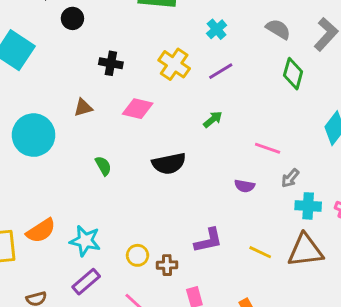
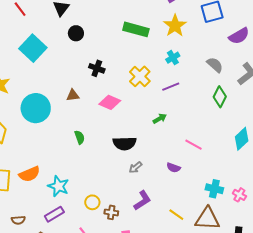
gray arrow: (290, 178) -> (135, 167), moved
purple L-shape: (208, 240) -> (142, 200), turned -30

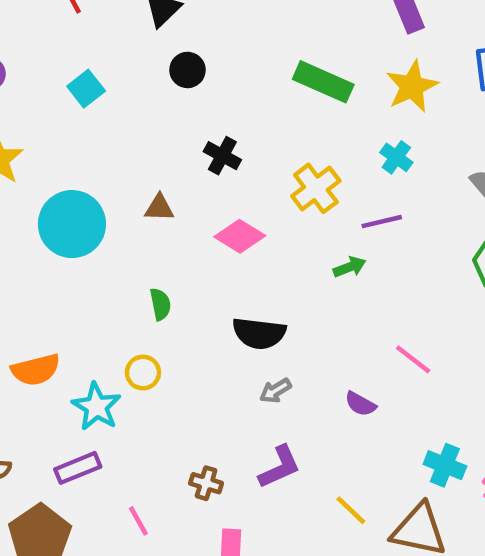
cyan square: (33, 48) -> (86, 89), size x0.6
cyan cross: (173, 58) -> (396, 157), turned -32
green arrow: (160, 119) -> (350, 267), moved
yellow circle: (92, 202) -> (143, 373), moved

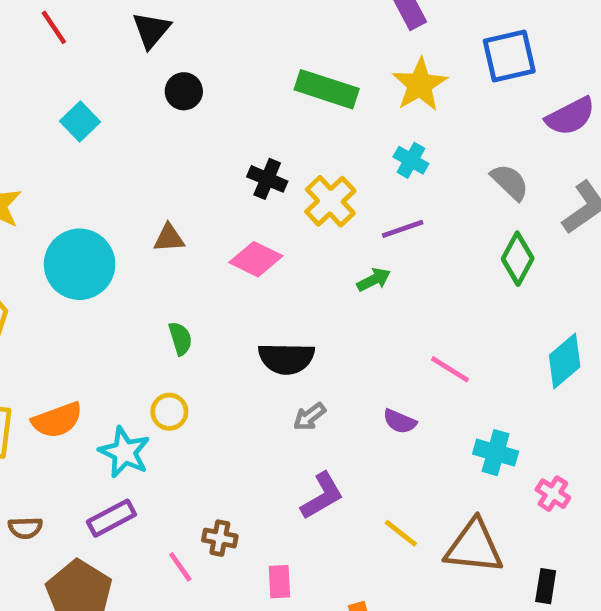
black cross: (222, 156) -> (267, 179), moved
cyan cross: (445, 465) -> (496, 453), moved
brown cross: (206, 483) -> (220, 538), moved

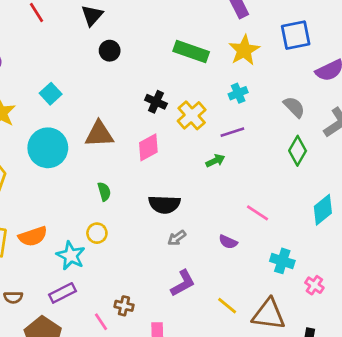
cyan square: (80, 122) -> (51, 94), moved
cyan cross: (411, 160) -> (238, 93), turned 36
brown triangle: (169, 238) -> (99, 134), size x1.6
pink diamond: (256, 259) -> (148, 147), turned -56

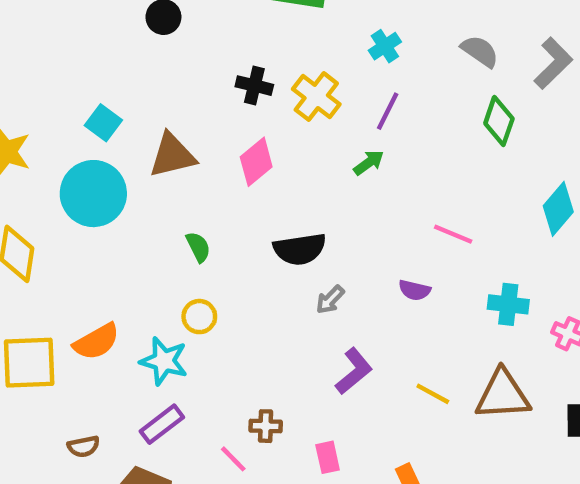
cyan square: (51, 94) -> (103, 123), moved
purple line: (232, 132) -> (388, 111), turned -35

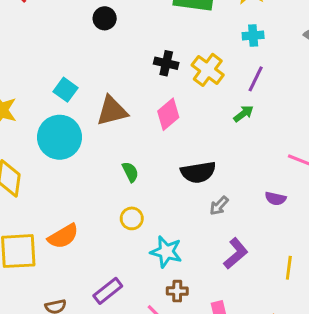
cyan cross: (385, 46) -> (253, 35), turned 30
cyan star: (164, 361) -> (166, 252), moved
yellow line: (433, 394) -> (289, 268), turned 70

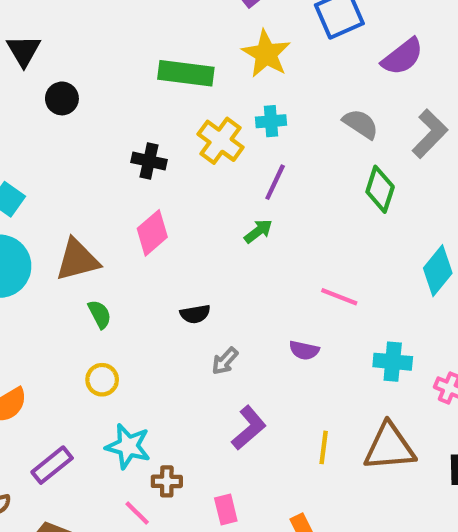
yellow cross: (208, 70) -> (221, 141), moved
brown triangle: (112, 111) -> (77, 260), moved
black semicircle: (198, 172) -> (195, 314), size x0.6
cyan star: (166, 252) -> (128, 446), moved
purple rectangle: (108, 291) -> (52, 465), moved

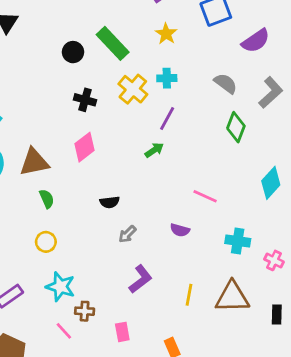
yellow star: (266, 54) -> (166, 34), size x0.7
green rectangle: (186, 73) -> (113, 43), turned 36
black circle: (62, 98) -> (73, 52), moved

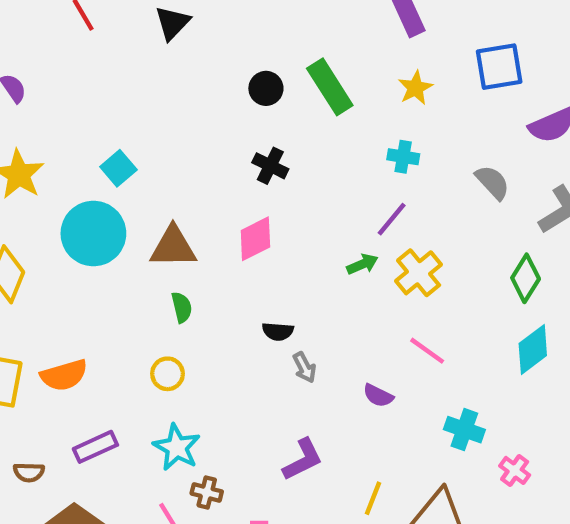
yellow cross: (133, 89) -> (419, 273), moved
green diamond: (236, 127) -> (526, 278), moved
gray arrow: (127, 234) -> (304, 367), moved, turned -84

